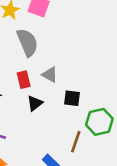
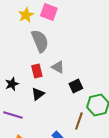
black square: (72, 98) -> (76, 86), turned -32
black triangle: (35, 103) -> (38, 94), moved

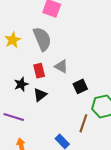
yellow star: (26, 15) -> (13, 40), moved
black star: (12, 84) -> (21, 84), moved

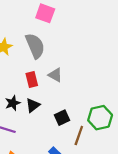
black star: (21, 84) -> (13, 103), moved
black square: (80, 86) -> (62, 118), moved

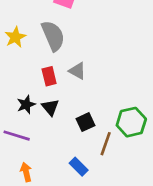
black triangle: (33, 105) -> (50, 107), turned -32

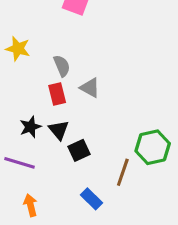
gray semicircle: (53, 36) -> (62, 66), moved, size x0.6
yellow star: (15, 37) -> (18, 49), turned -30
black square: (85, 122) -> (79, 150), moved

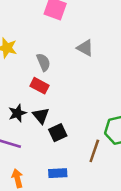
gray triangle: (90, 88) -> (85, 48), moved
red rectangle: (57, 94) -> (40, 86), turned -48
blue rectangle: (92, 199) -> (58, 173), moved, turned -48

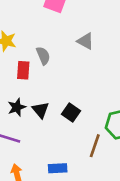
red rectangle: (40, 86) -> (23, 70), moved, turned 66
black square: (58, 133) -> (71, 113), moved, turned -30

